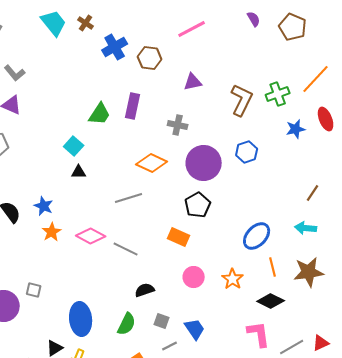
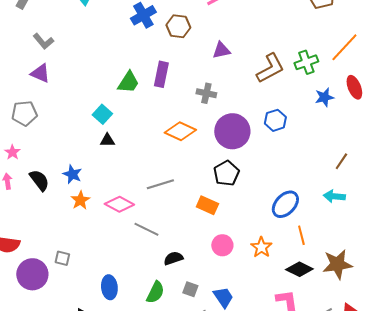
brown L-shape: (242, 100) -> (270, 68), turned 36
gray line: (129, 198) -> (160, 184), moved
gray line: (126, 249) -> (146, 229), moved
brown star: (309, 272) -> (337, 264), moved
blue ellipse: (81, 319) -> (109, 287), size x0.7

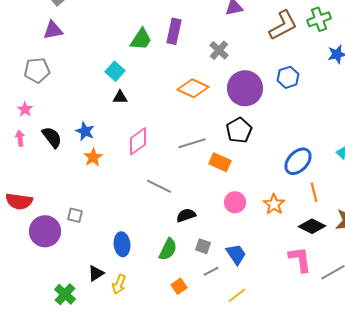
purple triangle: (40, 73) -> (53, 30), turned -35
gray cross: (206, 93) -> (219, 50), turned 30
gray line: (160, 184) -> (192, 143), moved
pink diamond: (119, 204) -> (138, 141), moved, turned -64

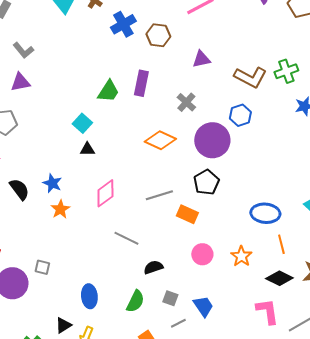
brown L-shape: (283, 25) -> (250, 77), turned 56
blue hexagon: (288, 77) -> (240, 115), moved
blue ellipse: (298, 161) -> (265, 213), turned 52

